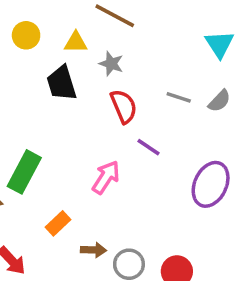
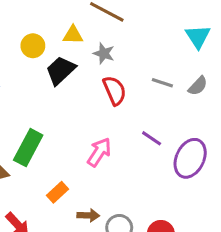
yellow circle: (26, 35) -> (33, 46), moved
black trapezoid: (62, 83) -> (61, 70), turned 64
purple line: (148, 147) -> (152, 138), moved

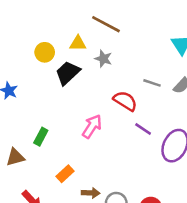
red semicircle: (115, 90) -> (125, 101), moved, turned -35
green rectangle: (28, 148) -> (41, 137), size x0.6
pink arrow: (99, 152) -> (92, 126), moved

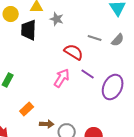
black trapezoid: (68, 73) -> (29, 30), turned -45
pink arrow: (92, 126) -> (62, 78), moved

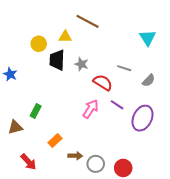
gray star: (57, 19) -> (81, 64), moved
gray semicircle: (118, 40) -> (149, 80), moved

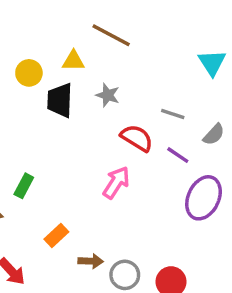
gray star: (81, 64) -> (108, 95), moved
purple line: (117, 105) -> (178, 155), moved

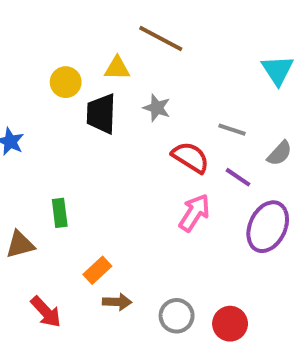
pink arrow: (116, 182) -> (194, 213), moved
green rectangle: (24, 186) -> (60, 213), turned -35
brown arrow: (91, 261) -> (117, 302), moved

